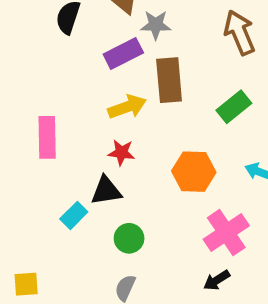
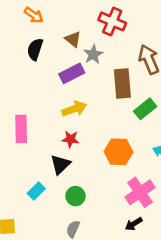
gray star: (156, 25) -> (93, 54), turned -30
brown rectangle: (169, 80) -> (122, 83), moved
black triangle: (106, 191) -> (60, 164), turned -35
cyan rectangle: (74, 215) -> (36, 191), moved

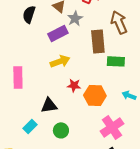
green rectangle: (145, 109) -> (116, 61), turned 42
red star: (70, 139) -> (74, 85), moved
black triangle: (60, 164) -> (49, 105), turned 36

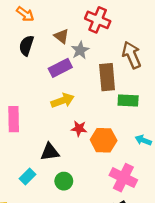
pink cross: (112, 127) -> (123, 178), turned -30

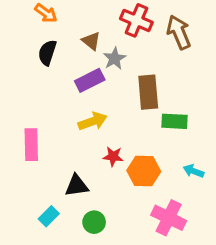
brown arrow: (132, 55) -> (179, 32), moved

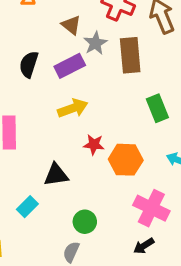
black semicircle: (47, 53) -> (29, 64), moved
brown rectangle: (148, 92) -> (130, 55), moved
green rectangle: (174, 121) -> (157, 108), turned 65
green circle: (94, 222) -> (85, 222), moved

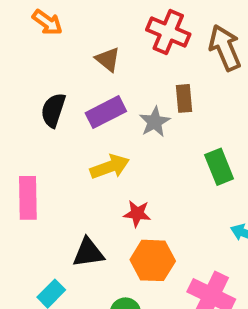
gray star: (95, 43) -> (155, 122), moved
brown rectangle: (130, 55) -> (184, 98), size x0.6
orange hexagon: (126, 160) -> (153, 260), moved

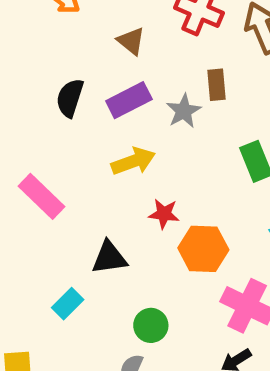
pink rectangle: (28, 198) -> (41, 196), turned -45
orange hexagon: (153, 260) -> (203, 249), moved

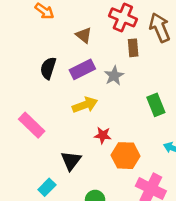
brown rectangle: (216, 85) -> (133, 48), moved
black triangle: (109, 258) -> (71, 161), turned -45

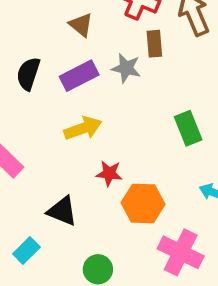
gray star: (114, 76) -> (126, 68), moved, turned -30
black triangle: (71, 161) -> (62, 211), turned -45

